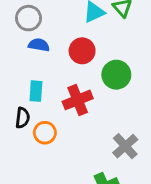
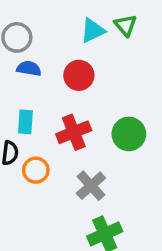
green circle: (116, 75) -> (129, 134), moved
gray cross: (125, 146) -> (91, 186), moved

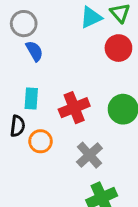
blue semicircle: (29, 68) -> (34, 51), turned 50
red circle: (79, 75) -> (118, 48), moved

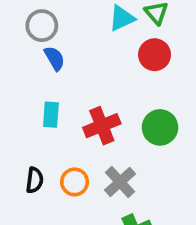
black semicircle: (18, 126) -> (35, 180), moved
orange circle: (41, 141) -> (75, 182), moved

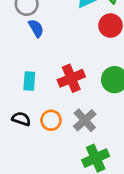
cyan rectangle: (51, 115) -> (29, 81), moved
black semicircle: (35, 180) -> (21, 119), turned -78

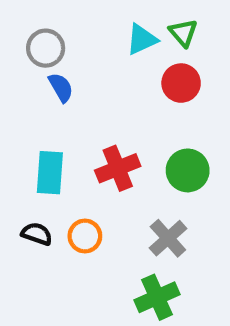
cyan rectangle: (29, 81) -> (50, 173), size x1.4
gray cross: (85, 120) -> (168, 238), moved

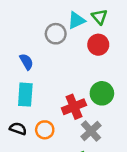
gray circle: (46, 48) -> (56, 34), moved
blue semicircle: (61, 87) -> (27, 62), moved
red cross: (118, 168) -> (74, 107), moved

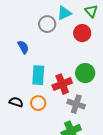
green triangle: (99, 17) -> (91, 11), moved
cyan rectangle: (25, 95) -> (38, 75), moved
gray cross: (91, 131) -> (76, 104), turned -30

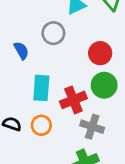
gray circle: (47, 24) -> (53, 33), moved
red circle: (82, 33) -> (100, 53), moved

